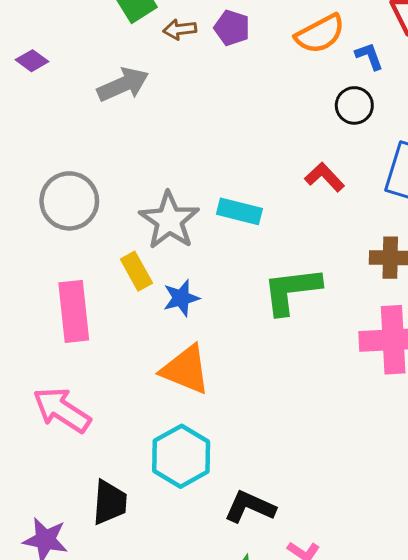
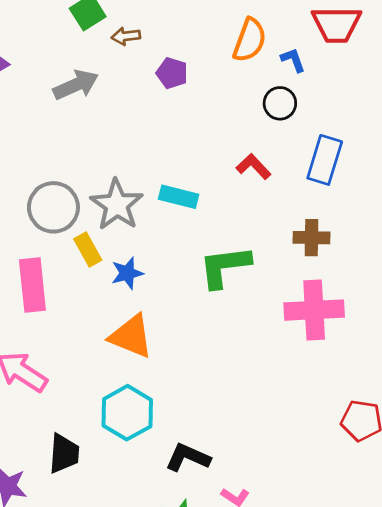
purple pentagon: (232, 28) -> (172, 73), moved
orange semicircle: (320, 34) -> (250, 40), turned -42
gray circle: (69, 201) -> (53, 207), moved

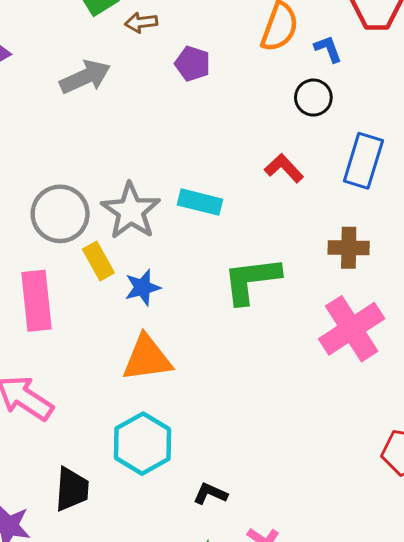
pink cross: (314, 310) -> (352, 329), turned -30
orange triangle: (131, 336) -> (147, 358), turned -30
black L-shape: (188, 457) -> (210, 494), size x0.7

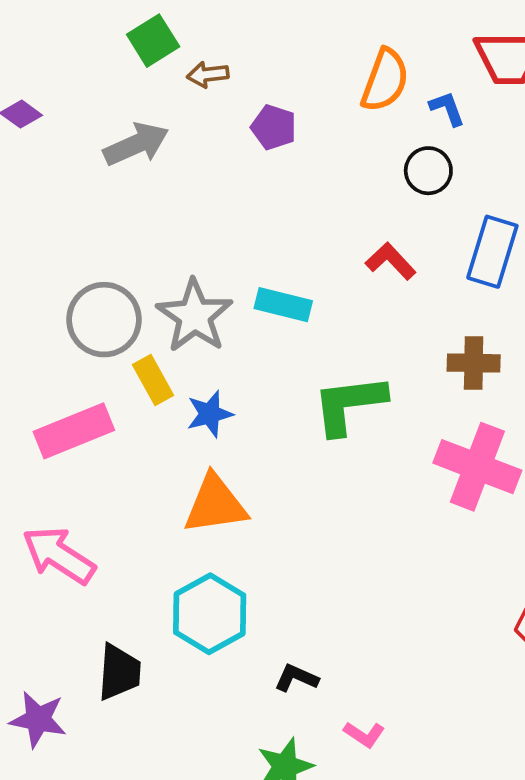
pink rectangle: (37, 301) -> (74, 431), turned 74
pink cross: (352, 329) -> (477, 467), turned -36

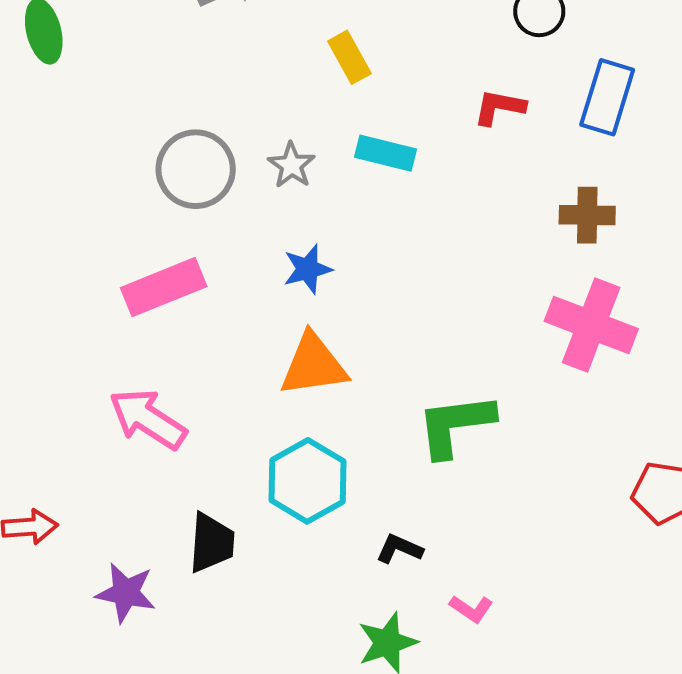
red L-shape: (391, 261) -> (499, 107), turned -36
gray star: (195, 316) -> (292, 165), size x0.6
yellow rectangle: (153, 380) -> (349, 57), moved
green L-shape: (349, 404) -> (455, 425), moved

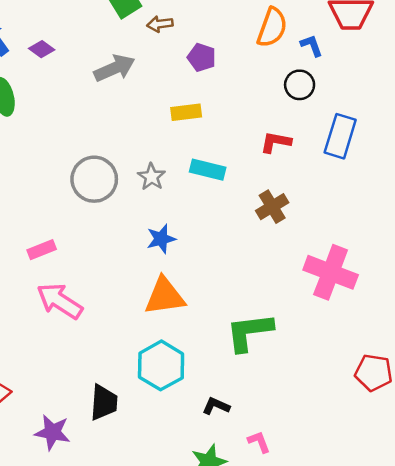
yellow rectangle: (349, 57) -> (186, 112), turned -68
brown cross: (587, 215) -> (272, 207), moved, turned -32
pink rectangle: (164, 287) -> (42, 250), moved, size x0.6
pink arrow: (148, 419) -> (60, 301), moved
pink L-shape: (471, 609) -> (259, 442), turned -145

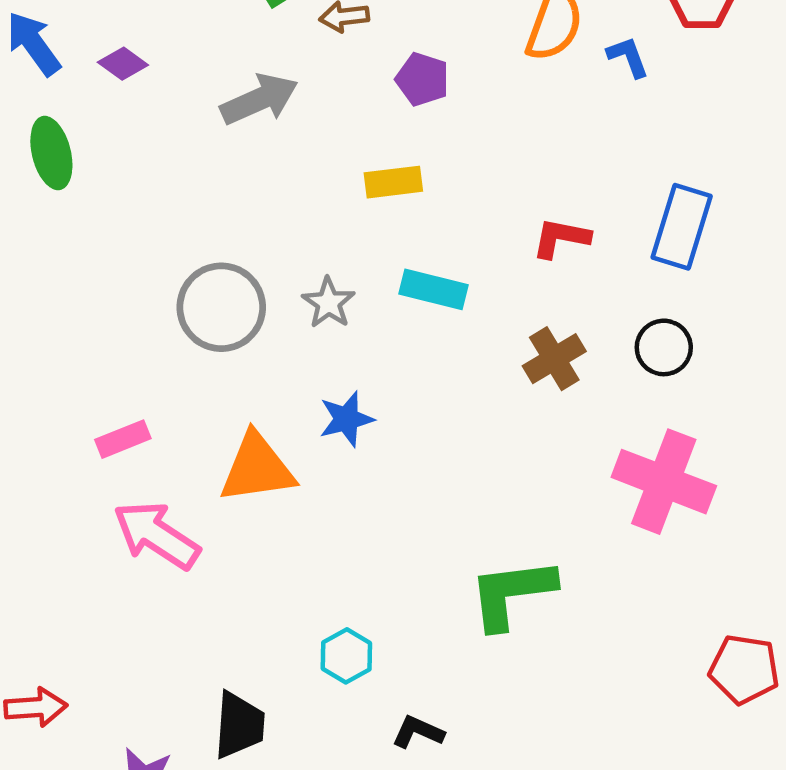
black circle: (300, 85) -> (664, 347), moved
orange triangle: (165, 296) -> (257, 468), moved
cyan hexagon: (161, 365) -> (346, 656), size x0.6
black L-shape: (216, 406) -> (418, 732), moved

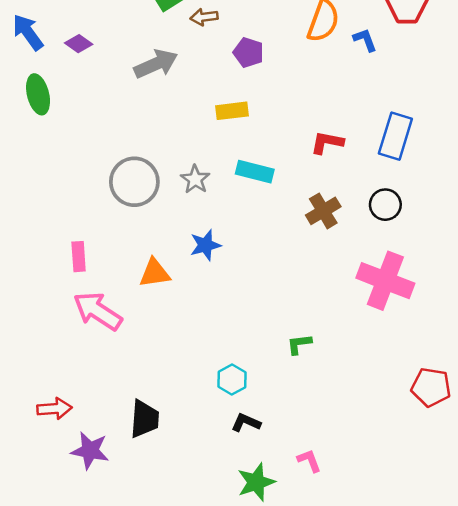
pink rectangle: (123, 439) -> (79, 257), turned -72
orange triangle: (257, 468) -> (155, 273), size x0.7
green L-shape: (512, 593) -> (299, 344), size x0.5
cyan hexagon: (346, 656) -> (232, 380), moved
red arrow: (36, 707) -> (55, 409), moved

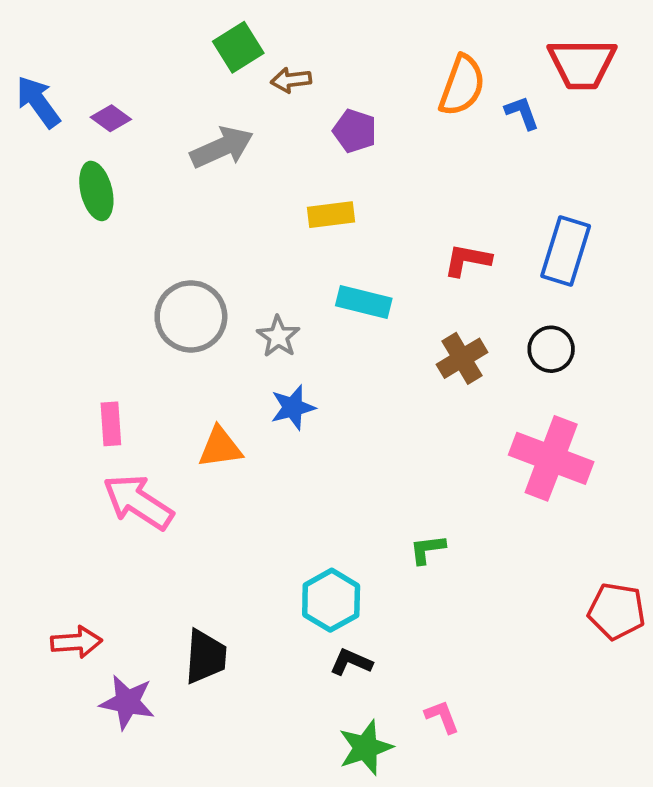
green ellipse: (38, 94) -> (96, 191), moved
gray star: (195, 179) -> (278, 336), moved
cyan hexagon: (232, 380) -> (331, 600), size x1.4

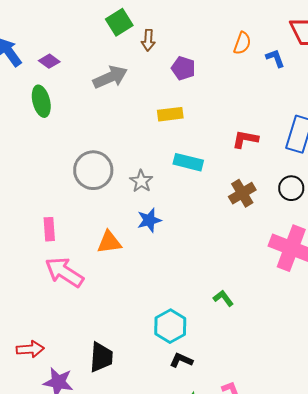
brown arrow: (291, 80) -> (148, 40), turned -80
orange semicircle: (462, 85) -> (242, 43), size x0.7
green L-shape: (427, 549) -> (223, 298), turned 60

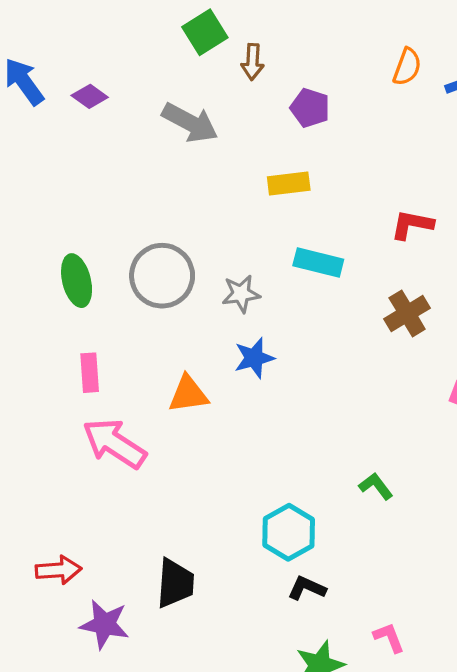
gray arrow: (110, 77) -> (190, 123), turned 52
green ellipse: (41, 101) -> (77, 281), moved
gray star: (141, 181) -> (241, 294), turned 30

